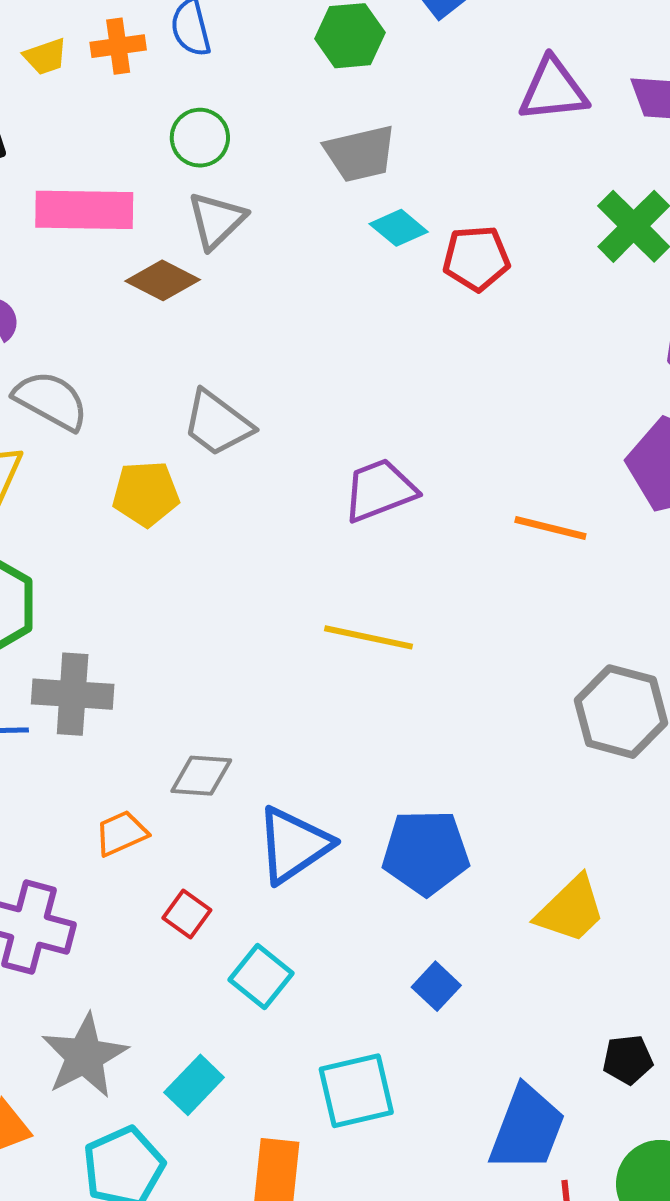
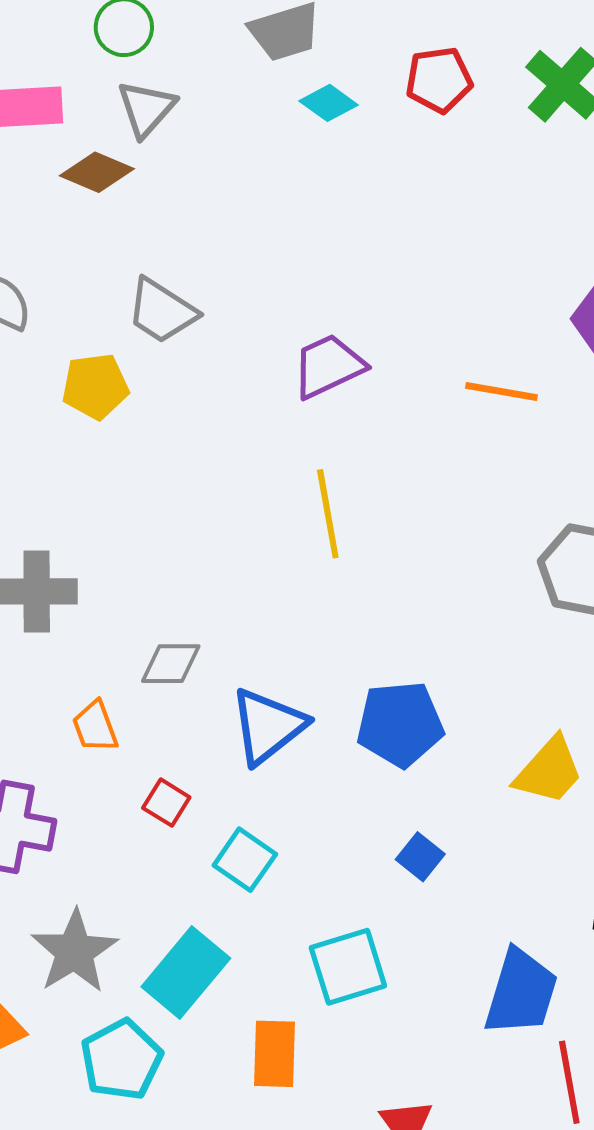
red pentagon: (476, 258) -> (439, 80), moved
yellow line: (369, 637) -> (328, 514), turned 72
orange trapezoid: (121, 833) -> (95, 727), turned -82
cyan rectangle: (194, 1085) -> (186, 973), size x1.5

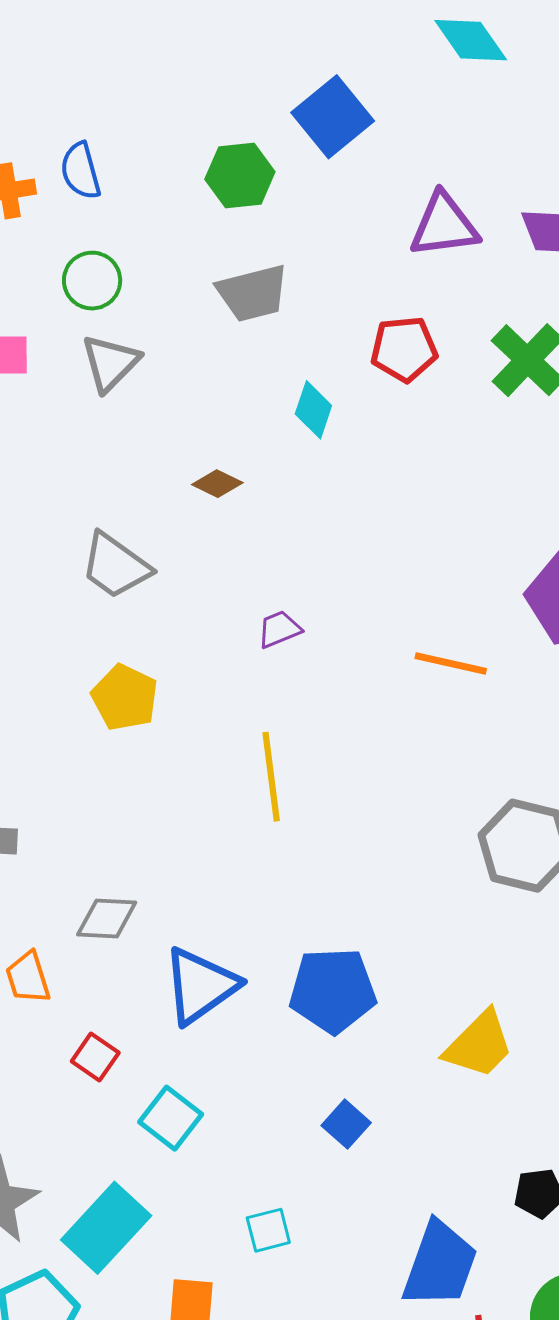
cyan diamond: (329, 103) -> (313, 410), moved, turned 70
brown diamond: (97, 172) -> (217, 484), moved, size x0.7
purple trapezoid: (328, 366) -> (279, 629), size x0.6
yellow pentagon: (95, 386) -> (125, 698), moved, turned 30
cyan square: (348, 967) -> (268, 1230), size x0.6

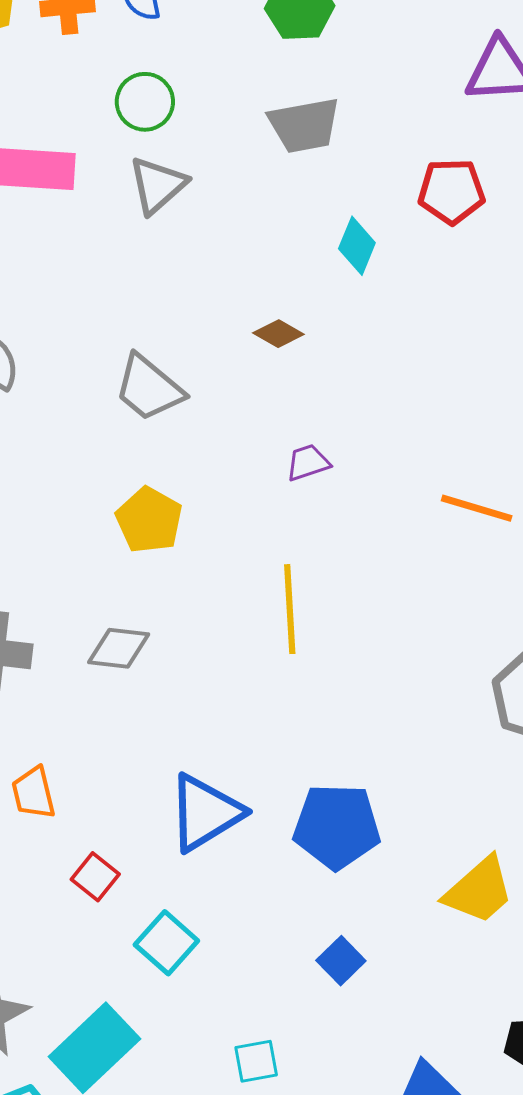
brown diamond: (217, 484) -> (278, 334), moved
gray diamond: (107, 918) -> (119, 648), moved

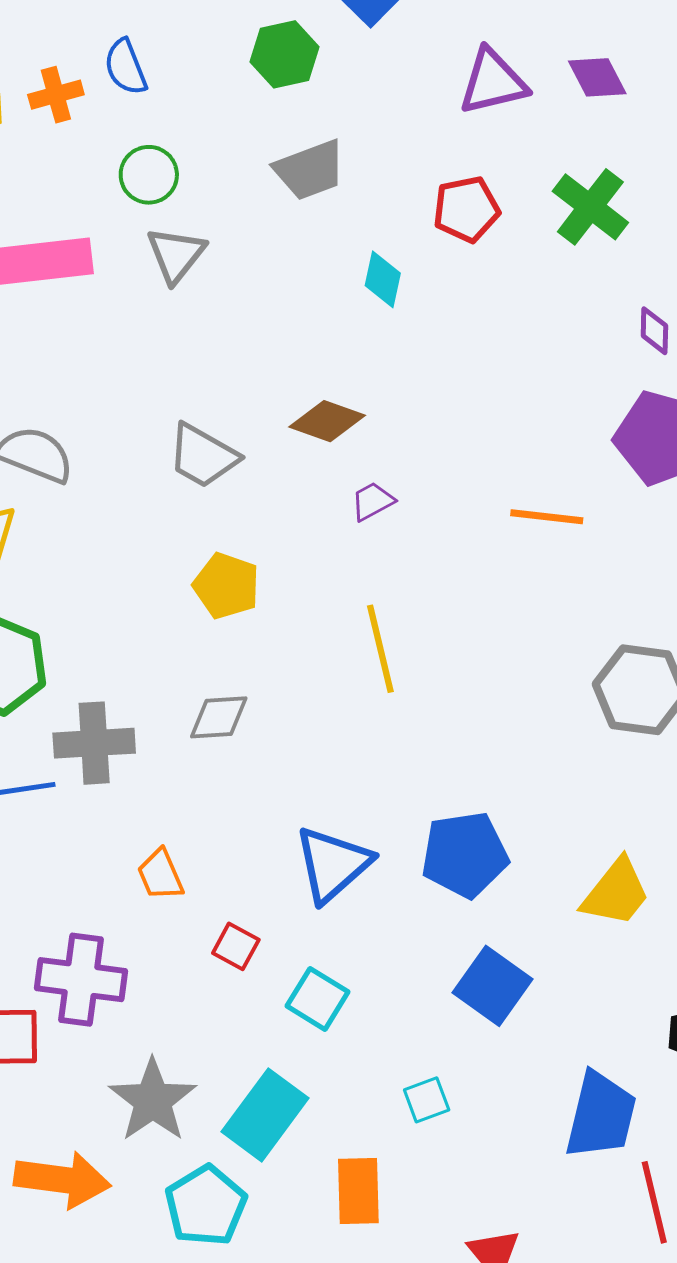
brown diamond: (278, 334) -> (327, 421), moved, size x1.5
blue square: (341, 961) -> (492, 986), size x1.6

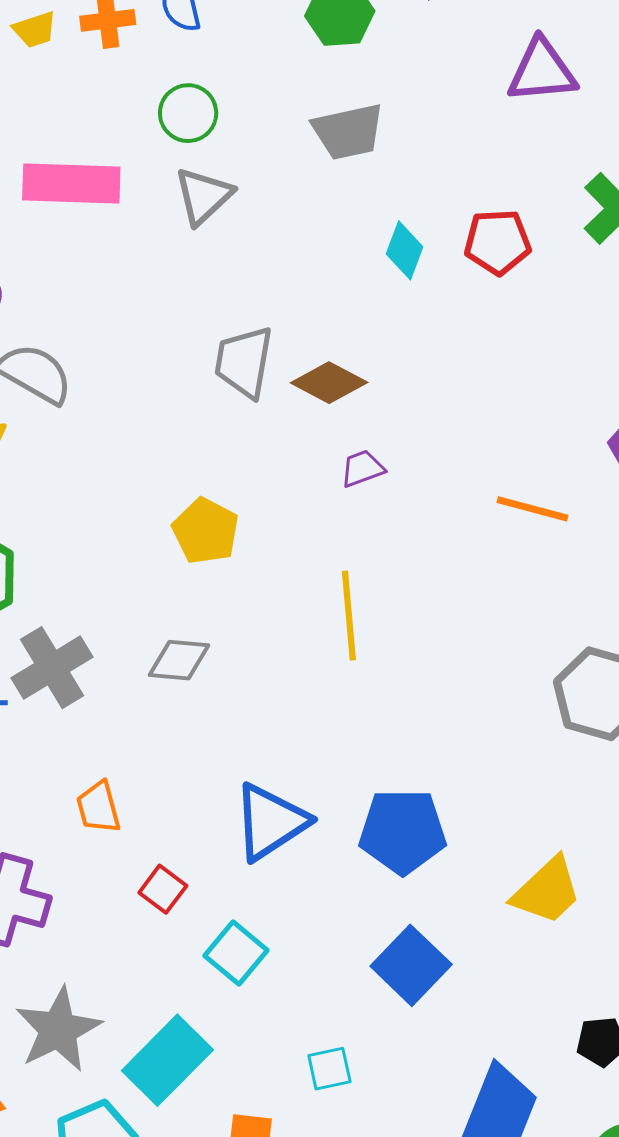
red pentagon: (466, 209) -> (498, 242), moved
gray trapezoid: (203, 456) -> (244, 362), moved, turned 62
gray cross: (94, 743) -> (52, 668), turned -36

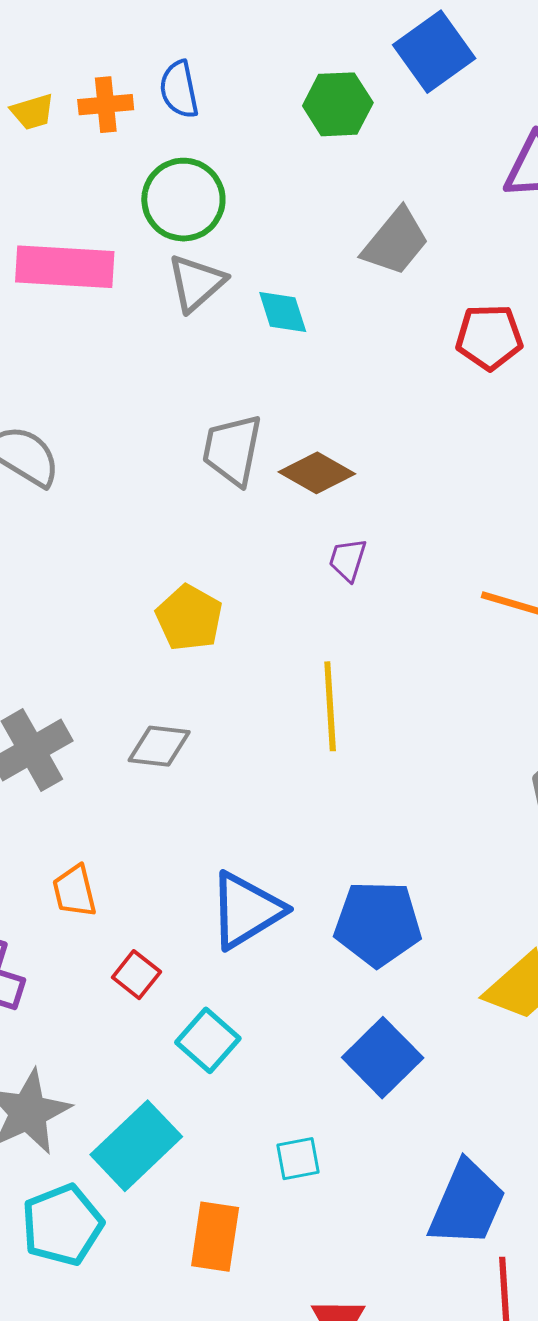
green circle: (188, 113) -> (183, 200), size x1.4
gray trapezoid: (348, 132) -> (395, 242), moved, turned -40
cyan diamond: (405, 250) -> (283, 312), moved, turned -40
purple trapezoid: (362, 468) -> (348, 560), turned -54

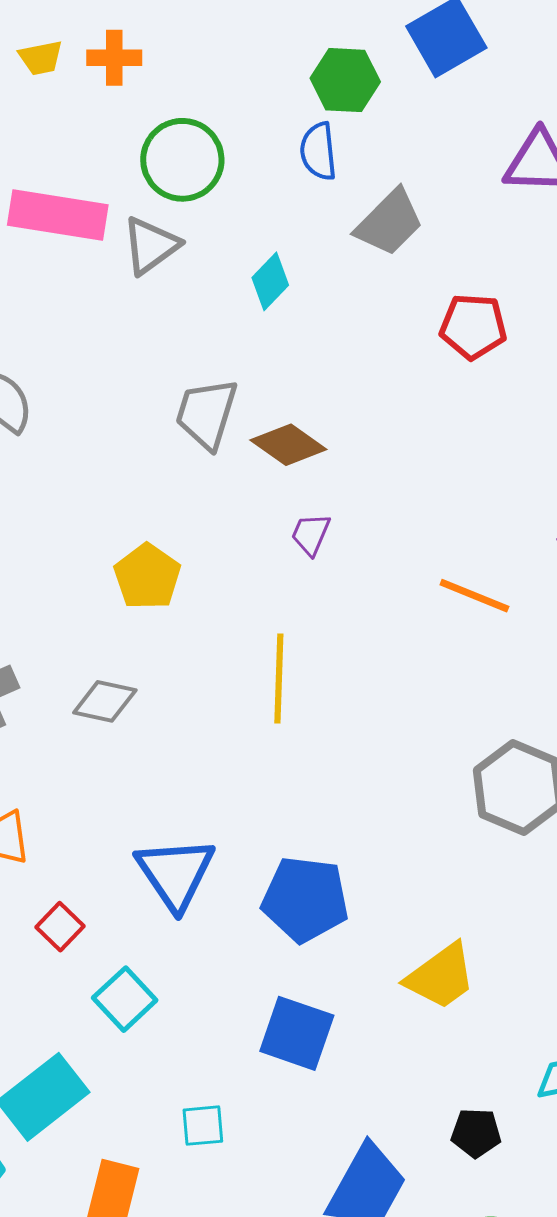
blue semicircle: (179, 89) -> (318, 151), moved
gray triangle: (196, 283) -> (151, 246), moved
cyan diamond: (283, 312) -> (270, 281), turned 56
blue triangle: (246, 910) -> (175, 873), turned -38
blue square: (383, 1058) -> (297, 1033), turned -32

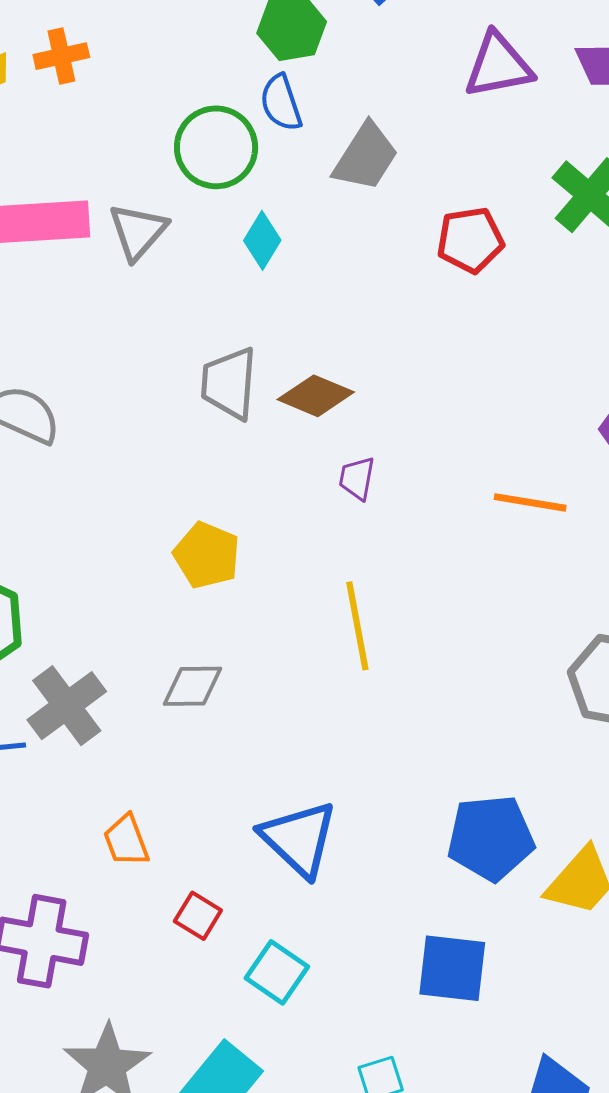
green circle: (182, 160) -> (216, 147), moved
blue pentagon: (305, 899) -> (491, 838), moved

